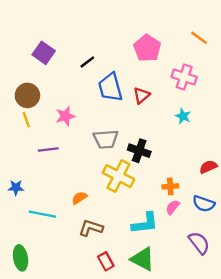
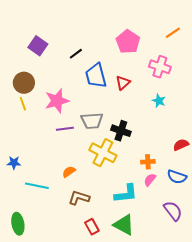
orange line: (199, 38) -> (173, 33), turned -70
pink star: (65, 116) -> (57, 101), size x1.4
purple line: (48, 150) -> (65, 129), moved

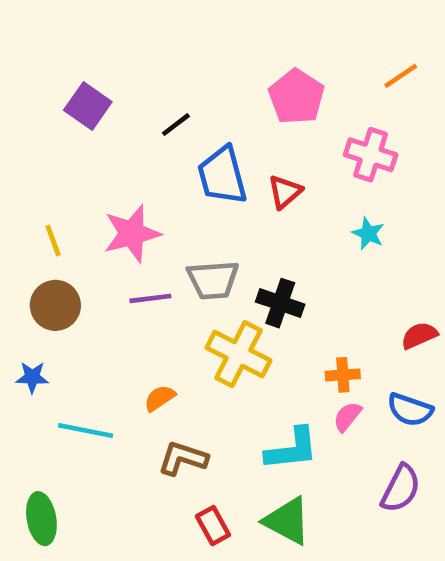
brown circle: (24, 83) -> (55, 305), moved
purple semicircle: (173, 211) -> (401, 488), turned 65

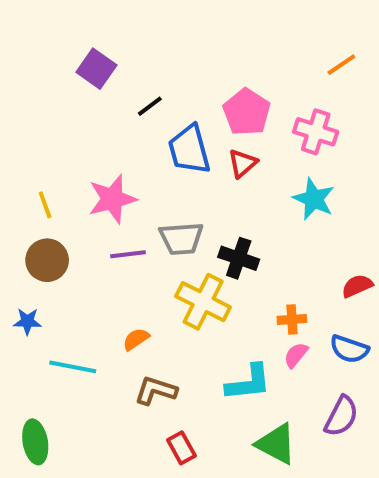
pink pentagon: (296, 97) -> (247, 112), moved
purple square: (88, 106) -> (96, 69), moved
cyan star: (368, 234) -> (314, 199), size x1.5
green triangle: (287, 521) -> (276, 444), moved

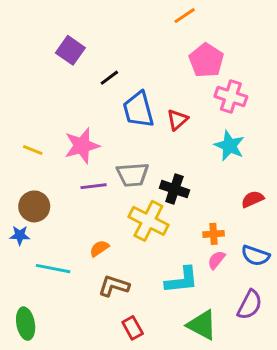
orange line: (341, 65) -> (185, 16), moved
pink pentagon: (247, 112) -> (206, 60), moved
yellow line: (45, 205) -> (33, 150), turned -48
brown circle: (47, 260) -> (34, 206), moved
red semicircle: (357, 286) -> (253, 199), moved

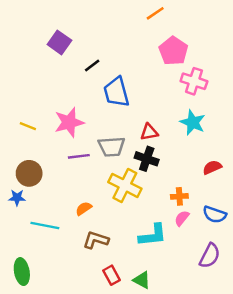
red triangle: (177, 120) -> (149, 132), moved, turned 30
green triangle: (202, 325) -> (142, 280), moved, size x0.7

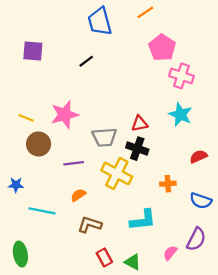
purple square: (59, 42) -> (33, 51), moved, turned -30
blue trapezoid: (116, 92) -> (100, 21), moved
purple line: (79, 156) -> (74, 163), moved
brown circle: (29, 173) -> (39, 144), moved
pink semicircle: (182, 218) -> (170, 253), moved

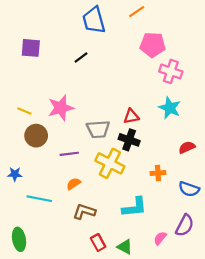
pink pentagon: (162, 48) -> (153, 45), turned -30

